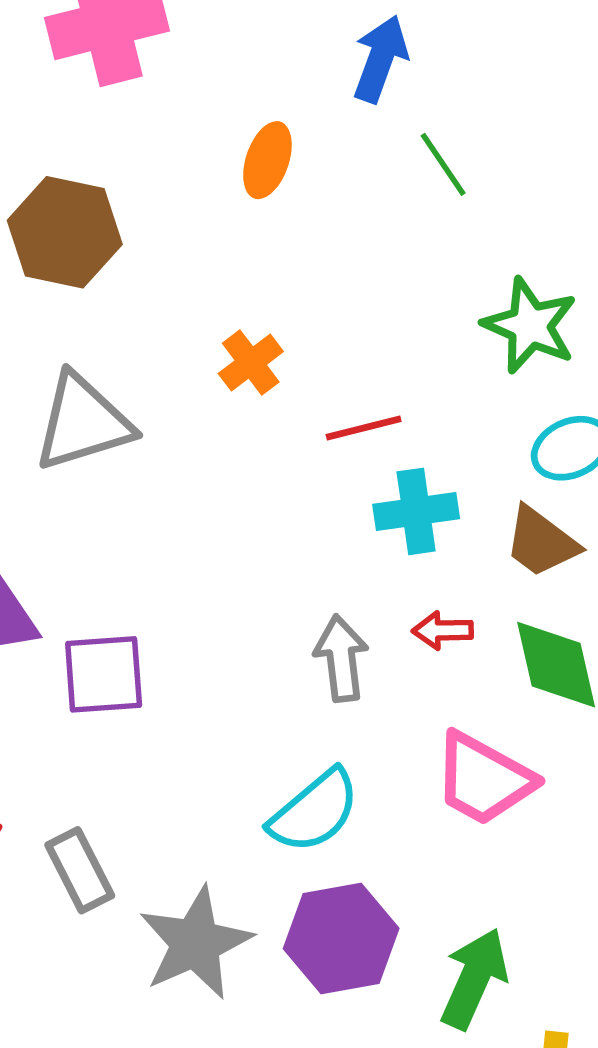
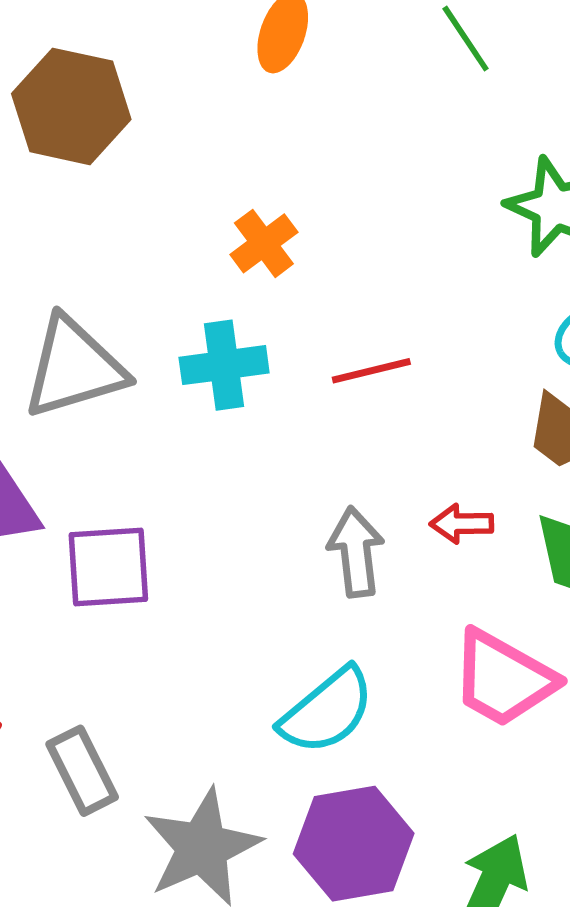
gray triangle: (83, 422) -> (74, 368), moved
red line: (364, 428) -> (371, 371), moved
cyan cross: (416, 511) -> (224, 365), moved

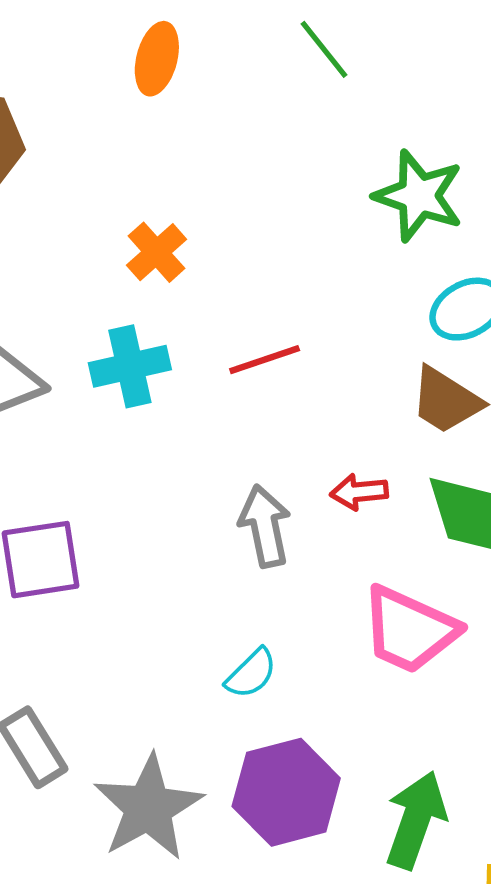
cyan semicircle: (327, 711) -> (251, 673), size x0.6

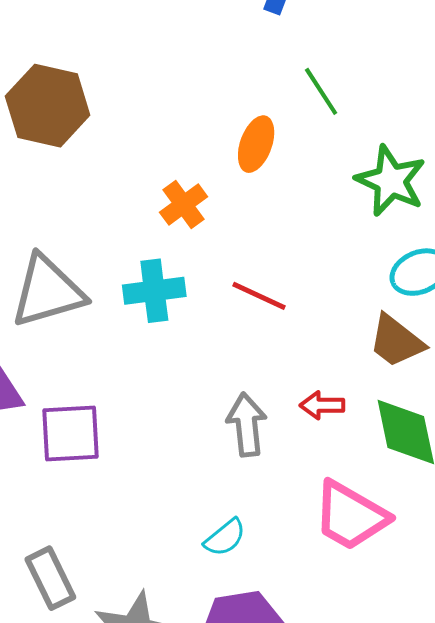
green line: (324, 49) -> (321, 91), moved
orange ellipse: (157, 59) -> (256, 144), moved
red line: (265, 360) -> (259, 296), turned 38

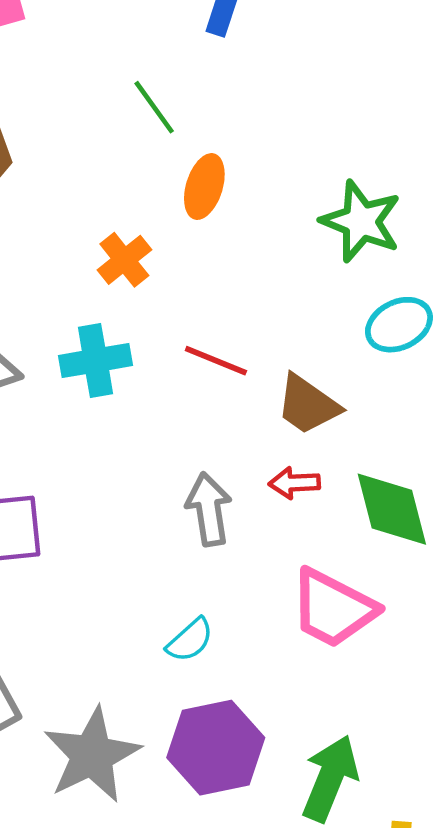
green line: (321, 91) -> (154, 107), moved
brown trapezoid: (396, 341) -> (308, 405), moved

